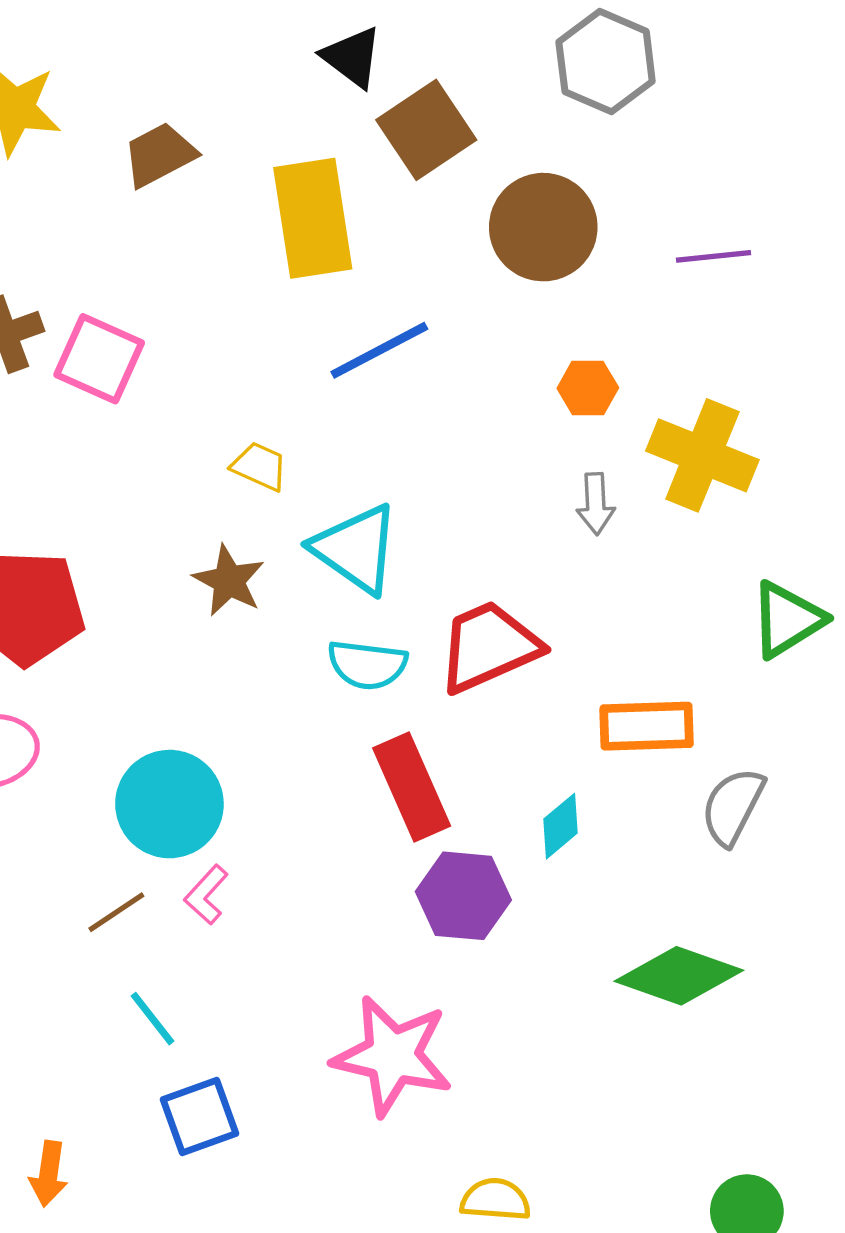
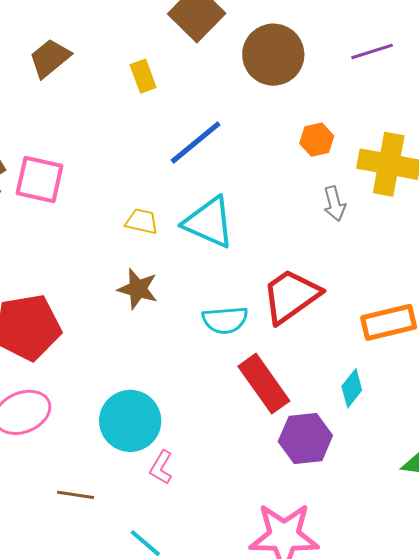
yellow rectangle: (313, 218) -> (143, 76), size x0.5
cyan triangle: (356, 549) -> (209, 222), moved
brown line: (116, 912) -> (76, 495), moved, turned 54

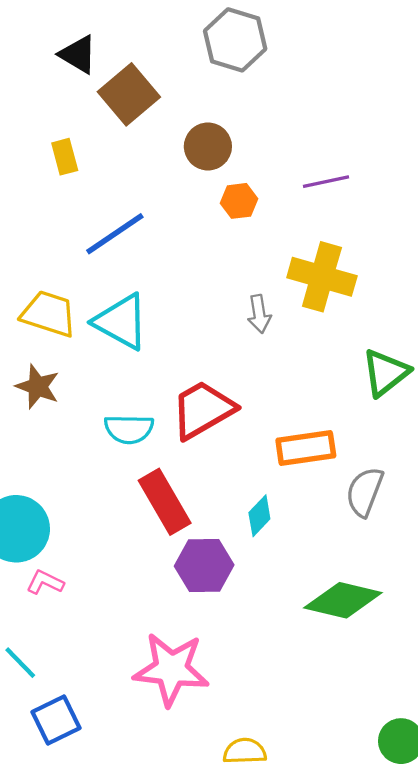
purple line: (372, 51) -> (326, 182), moved
brown circle: (273, 55) -> (208, 146), size x0.7
orange hexagon: (317, 140) -> (239, 201), moved
yellow trapezoid: (142, 221) -> (49, 314), size x1.6
pink L-shape: (161, 467) -> (45, 582), turned 80

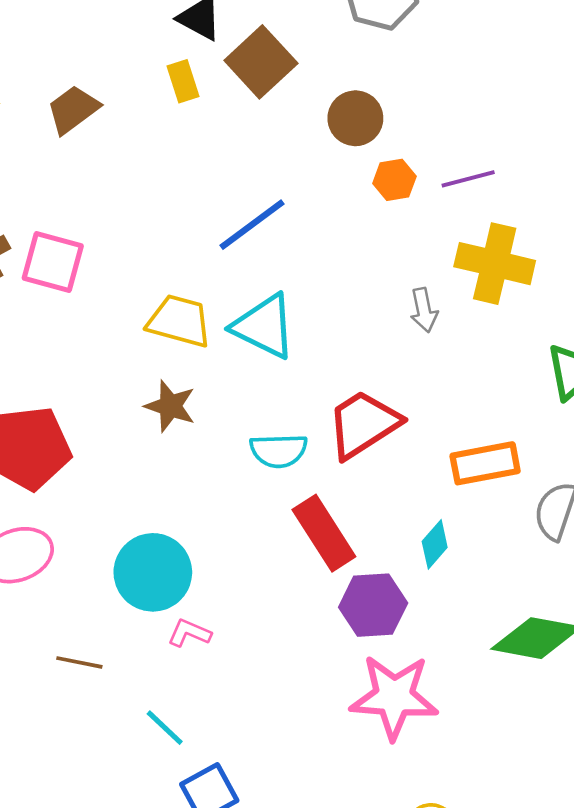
yellow rectangle: (65, 157) -> (183, 81), moved
purple line: (326, 182) -> (468, 179), moved
pink star: (171, 669) -> (394, 697), moved

